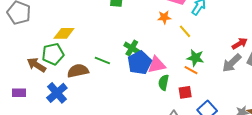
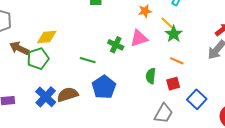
green star: (195, 58) -> (174, 34), moved, turned 30
blue pentagon: (140, 63) -> (104, 87), moved
brown arrow: (37, 65) -> (19, 48), moved
pink triangle: (157, 65) -> (139, 38), moved
brown semicircle: (78, 71) -> (68, 95), moved

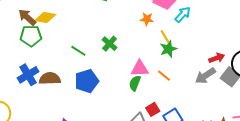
pink triangle: (139, 38) -> (140, 69), moved
brown arrow: (19, 48) -> (27, 17), moved
red square: (173, 84) -> (153, 109), moved, turned -32

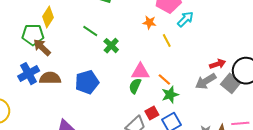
brown arrow: (27, 17) -> (42, 47), moved
yellow diamond: (45, 17) -> (48, 17), turned -70
green star: (168, 49) -> (170, 95), moved
green line: (78, 51) -> (90, 31), moved

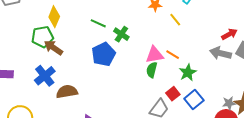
brown semicircle: (50, 78) -> (67, 92), moved
orange line: (164, 80) -> (173, 55), moved
gray arrow: (206, 81) -> (221, 53), turned 55
blue pentagon: (87, 82) -> (104, 54), moved

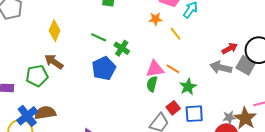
green pentagon: (42, 37) -> (37, 76), moved
blue cross: (45, 76) -> (27, 116), moved
brown semicircle: (67, 92) -> (45, 113), moved
blue square: (194, 99) -> (194, 114), turned 36

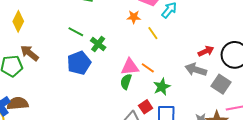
yellow diamond: (55, 31) -> (18, 21), moved
gray square: (246, 65) -> (221, 84), moved

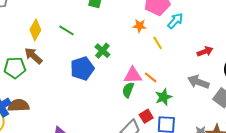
yellow diamond: (18, 21) -> (35, 30), moved
green line: (76, 32) -> (66, 30), moved
red arrow: (206, 51) -> (205, 51), moved

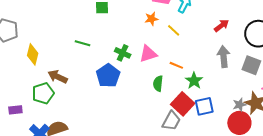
yellow diamond: (35, 30) -> (33, 54), moved
pink triangle: (133, 75) -> (148, 54), moved
gray arrow: (198, 82) -> (224, 57), turned 80
red square: (146, 116) -> (183, 104), size x1.6

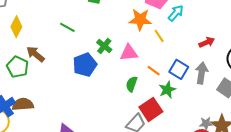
orange star: (151, 19) -> (140, 20), size x1.6
green pentagon: (43, 93) -> (18, 67), turned 30
blue square: (204, 106) -> (179, 69), moved, turned 30

